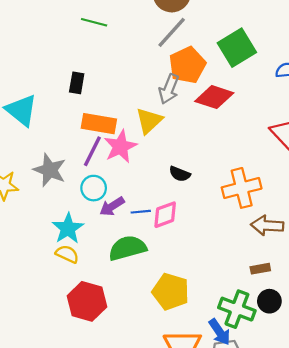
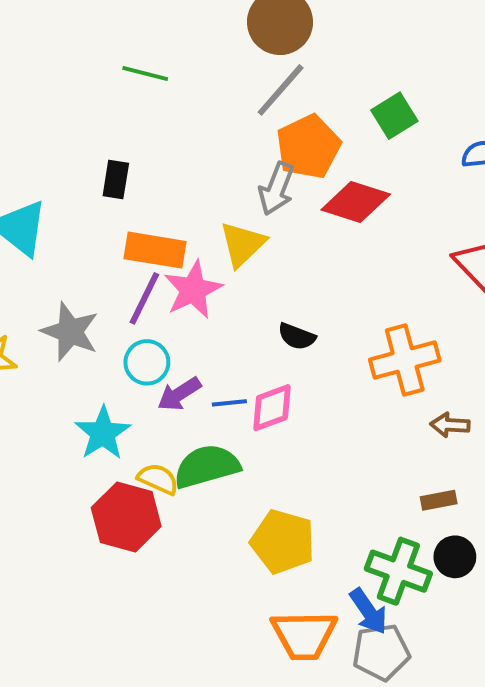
green square: (237, 48) -> (394, 116), size x0.7
brown arrow: (267, 225) -> (450, 425), size x0.7
yellow semicircle: (67, 254) -> (158, 479), moved
red hexagon: (87, 301) -> (126, 517), moved

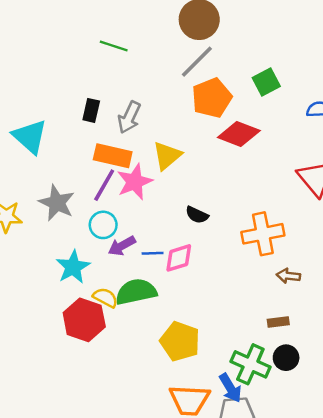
gray arrow: (277, 189) -> (129, 117), moved

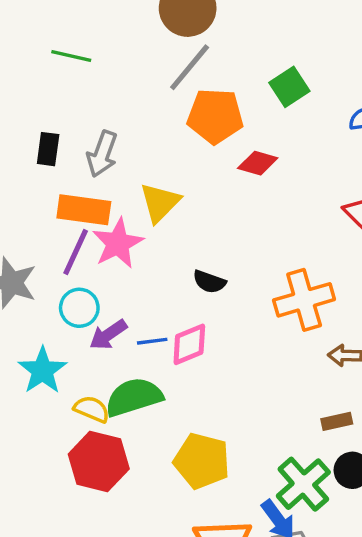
orange pentagon: (212, 98) -> (215, 116), turned 30
red diamond: (239, 134) -> (258, 163), size x0.7
red hexagon: (84, 320) -> (99, 461), moved
green cross: (250, 364) -> (303, 484), turned 30

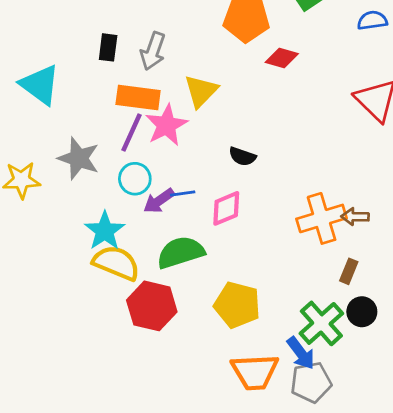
orange cross: (304, 300) -> (322, 218), moved
blue line: (152, 341) -> (183, 194), moved
yellow semicircle: (92, 409) -> (116, 263), moved, size x1.6
brown rectangle: (337, 421) -> (349, 271), turned -55

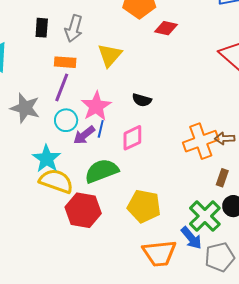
orange rectangle: (138, 97) -> (65, 62), size x0.7
pink star: (166, 125) -> (96, 106), moved
blue line: (183, 194) -> (101, 129), turned -66
gray pentagon: (311, 382) -> (220, 257), moved

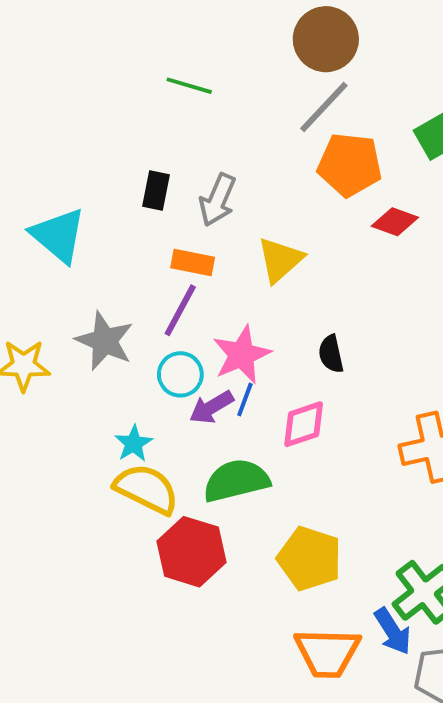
black semicircle: (142, 100) -> (331, 354), turned 54
cyan star: (47, 159) -> (134, 444), size x0.7

